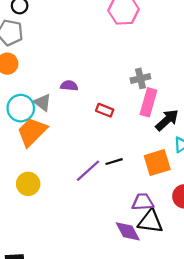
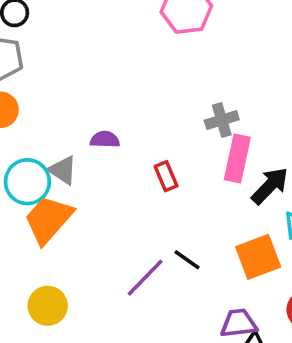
red rectangle: (105, 110) -> (166, 176), turned 49
black line: (114, 162) -> (187, 260), turned 56

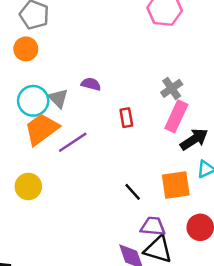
gray cross: (222, 120) -> (172, 88), turned -30
black line: (187, 260) -> (133, 192), moved
purple line: (145, 278) -> (73, 142), moved

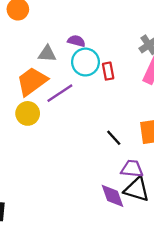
gray triangle: (58, 98) -> (47, 54), turned -42
cyan circle: (33, 101) -> (85, 62), moved
yellow circle: (28, 186) -> (28, 113), moved

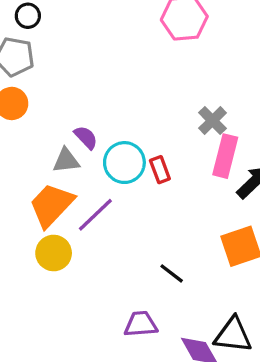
purple semicircle: (76, 41) -> (86, 137), moved, turned 42
black line: (114, 138) -> (172, 273), moved
purple trapezoid: (132, 169) -> (141, 324), moved

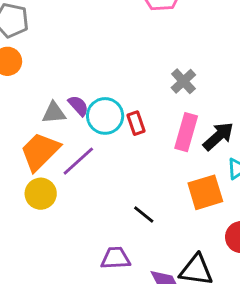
purple semicircle: (86, 137) -> (78, 106), moved
pink rectangle: (225, 156) -> (186, 132), moved

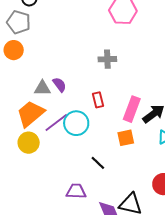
gray cross: (183, 81) -> (107, 59), moved, turned 36
cyan circle: (105, 116) -> (76, 123), moved
orange square: (205, 192) -> (126, 138), moved, size x0.7

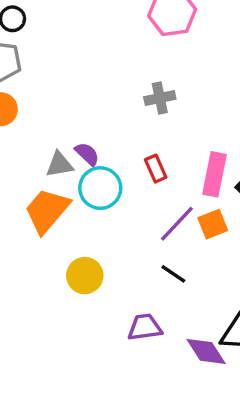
purple line: (56, 123) -> (177, 224), moved
cyan circle: (76, 123) -> (100, 188), moved
yellow circle: (29, 143) -> (85, 276), moved

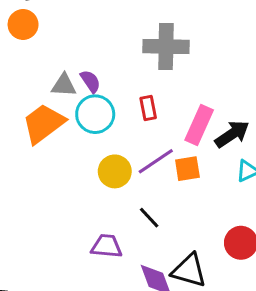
gray cross: (160, 98) -> (166, 46), size x1.6
black line: (173, 274) -> (149, 218), moved
yellow circle: (85, 276) -> (115, 171), moved

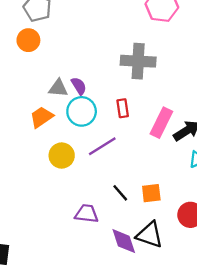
orange trapezoid: (43, 123) -> (41, 117), size x0.7
purple line: (156, 161) -> (102, 146), moved
orange square: (187, 169) -> (151, 193), moved
yellow circle: (115, 171) -> (62, 156), moved

